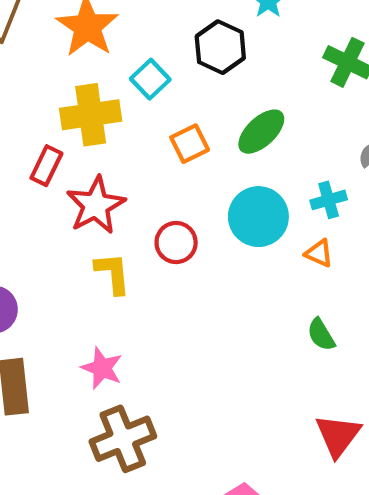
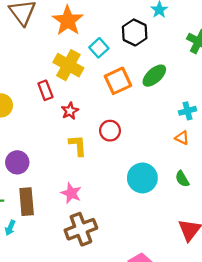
yellow cross: (91, 115) -> (68, 65), turned 36
orange square: (190, 144) -> (118, 81), size x1.4
red rectangle: (46, 166) -> (45, 90), turned -48
red star: (96, 205) -> (70, 111), size x0.6
cyan circle: (258, 217) -> (142, 178), moved

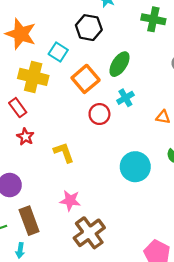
red star: (70, 111) -> (25, 137), moved
cyan cross: (188, 111) -> (125, 98), moved
red circle: (110, 131) -> (99, 114), moved

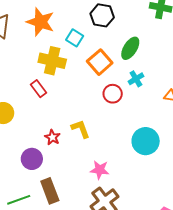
red star: (25, 137) -> (52, 137), moved
pink star: (70, 201) -> (100, 170), moved

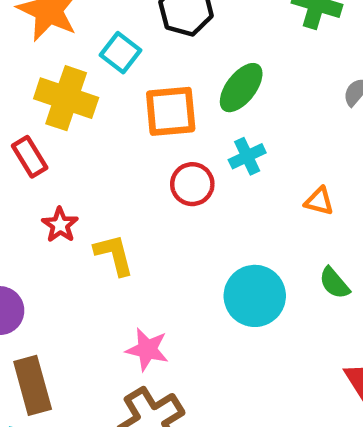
orange square: (100, 62) -> (171, 111), turned 30
red star: (52, 137) -> (60, 225), moved

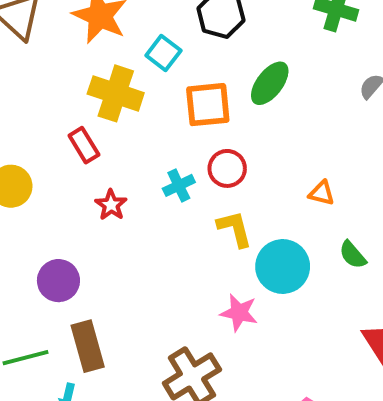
cyan cross: (247, 156) -> (179, 185), moved
orange triangle: (319, 201) -> (322, 193), moved
yellow L-shape: (114, 255) -> (235, 229), moved
pink star: (147, 349) -> (239, 313), moved

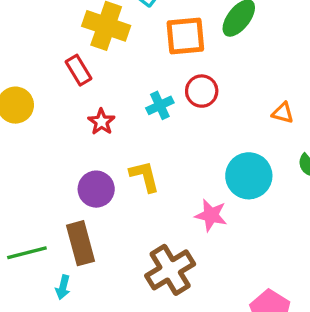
yellow L-shape: (235, 229) -> (145, 176), moved
purple circle: (58, 281) -> (96, 189), moved

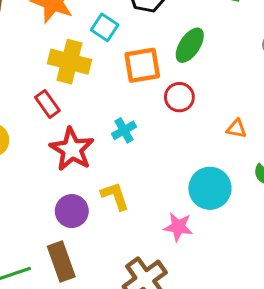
red circle: (202, 91) -> (179, 97), moved
red star: (101, 122) -> (72, 149), size x1.8

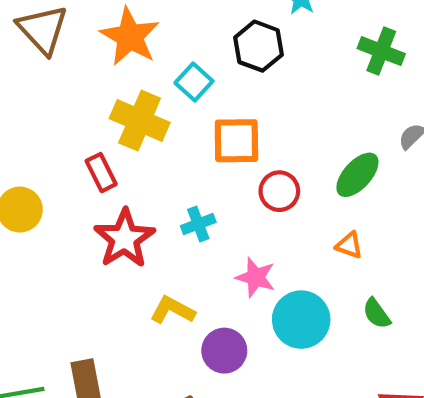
green ellipse: (190, 45) -> (357, 175), moved
yellow L-shape: (115, 196) -> (172, 310), turned -52
purple circle: (72, 211) -> (224, 351), moved
pink star: (178, 227) -> (256, 277), moved

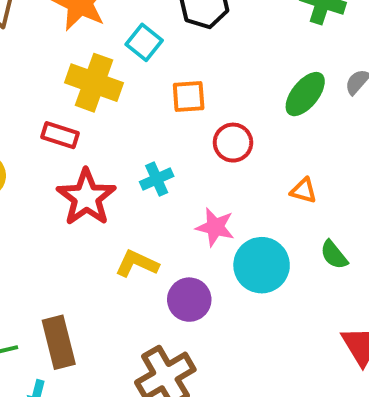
orange square: (236, 141) -> (189, 96), size x0.7
red rectangle: (101, 173) -> (60, 135), turned -42
green ellipse: (357, 175) -> (305, 94), moved

